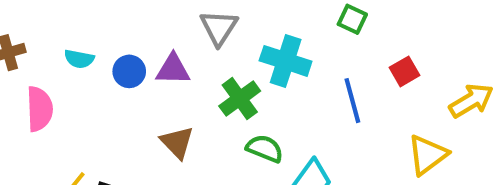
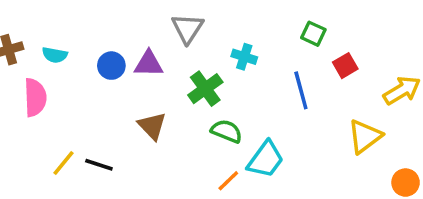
green square: (352, 19) -> (313, 34), moved
cyan semicircle: (79, 59) -> (55, 55), moved
cyan cross: (286, 61) -> (244, 57), size x0.6

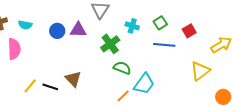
green square: (313, 34) -> (160, 23), moved, turned 32
blue line: (301, 90) -> (164, 45), turned -70
brown triangle: (152, 126) -> (73, 79), moved

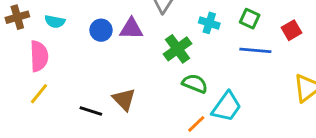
green square: (160, 23) -> (250, 19), turned -32
yellow line: (30, 86) -> (39, 94), moved

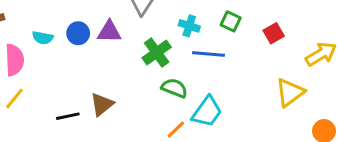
cyan semicircle: (55, 22) -> (43, 38), moved
blue line: (255, 50) -> (208, 54), moved
brown triangle: (124, 99) -> (102, 104), turned 35
black line: (91, 111) -> (68, 116), turned -30

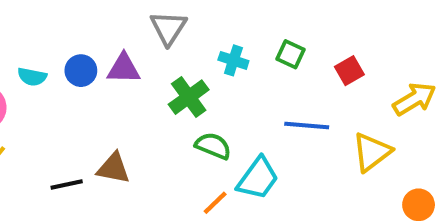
blue line: (208, 54) -> (307, 125), moved
brown triangle: (102, 104) -> (113, 168), turned 50

